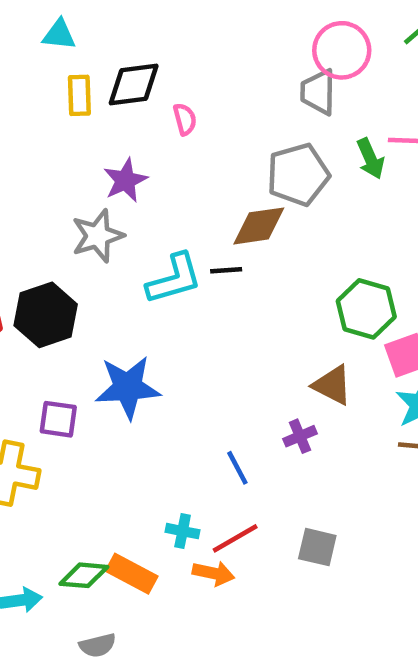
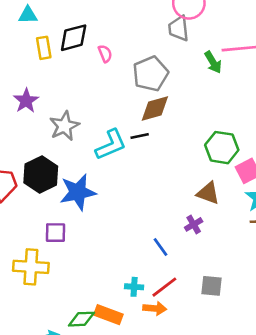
gray pentagon: (298, 175) -> (150, 74), moved
purple star: (125, 180) -> (26, 101), moved
blue star: (128, 387) -> (78, 192), moved

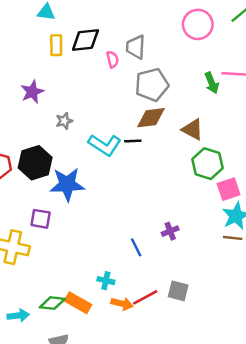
gray trapezoid: (179, 28) -> (136, 47), moved
gray star: (64, 126) -> (64, 121), size x0.6
cyan L-shape: (111, 145) -> (105, 145), turned 48
brown triangle: (208, 193) -> (193, 130), moved
red line: (164, 287) -> (145, 297), moved

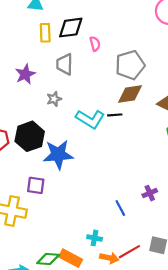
gray trapezoid: (136, 47) -> (65, 64), moved

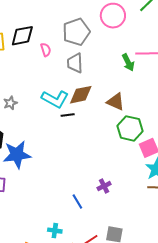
gray trapezoid: (65, 64) -> (75, 63), moved
gray pentagon: (130, 65) -> (76, 32), moved
cyan L-shape: (90, 119) -> (55, 99), moved

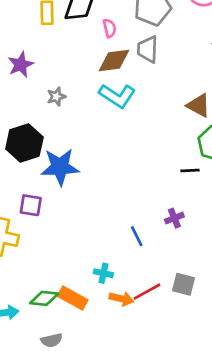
brown diamond: (81, 95) -> (114, 61), moved
black line: (68, 115) -> (190, 170), moved

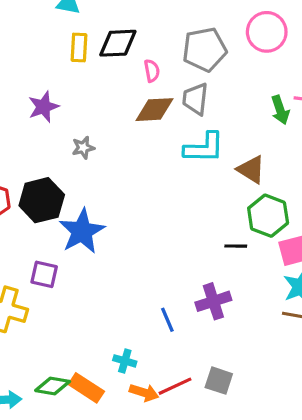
cyan L-shape: (117, 96) -> (204, 148), moved, turned -36
blue star: (60, 167) -> (82, 231), turned -30
purple cross: (174, 218) -> (213, 301), size x1.5

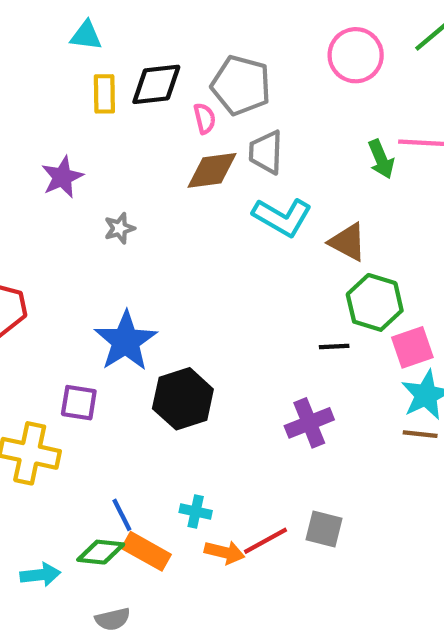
gray pentagon: (205, 49) -> (241, 85), moved, turned 30
cyan L-shape: (204, 148) -> (282, 217), turned 33
black hexagon: (42, 200) -> (183, 399), moved
blue line: (167, 320) -> (122, 515), moved

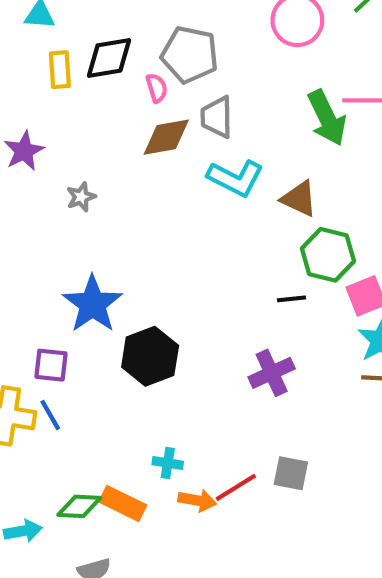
green arrow: (381, 159) -> (327, 118), size x1.5
blue line: (122, 515) -> (50, 415), moved

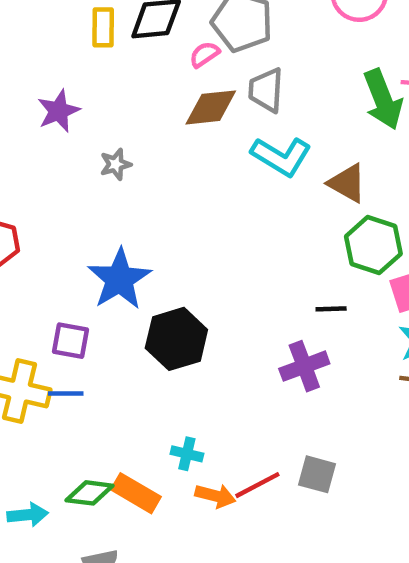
pink semicircle: (157, 88) -> (204, 54), turned -112
black line: (291, 299) -> (331, 309), moved
blue line: (50, 415) -> (66, 394), turned -64

